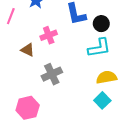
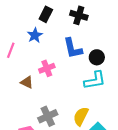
gray cross: (52, 74) -> (48, 116), moved
yellow semicircle: (107, 77) -> (81, 116), moved, turned -54

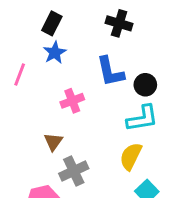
black rectangle: (46, 14) -> (52, 23), moved
brown triangle: (27, 82) -> (53, 142), moved, turned 40
yellow semicircle: (81, 116) -> (131, 156), moved

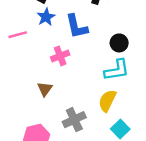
blue L-shape: (110, 72) -> (77, 26), moved
pink line: (20, 75) -> (18, 35), turned 54
gray cross: (74, 171) -> (74, 120), moved

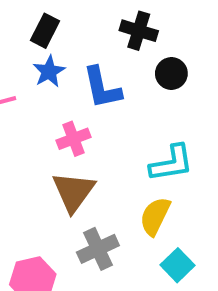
black circle: (119, 43) -> (171, 73), moved
brown triangle: (45, 89) -> (73, 192), moved, size x1.6

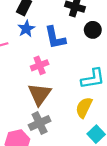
gray cross: (98, 249) -> (40, 123), moved

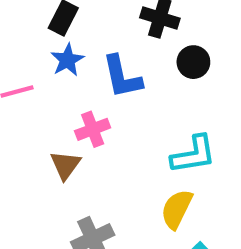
brown triangle: (40, 94) -> (65, 165), moved, size x0.7

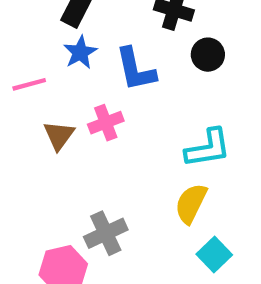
brown triangle: (65, 165) -> (59, 135), moved

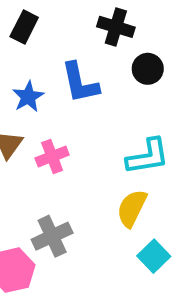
blue star: (80, 52) -> (28, 97), moved
pink cross: (106, 123) -> (52, 156), moved

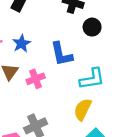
blue L-shape: (80, 83) -> (61, 54), moved

